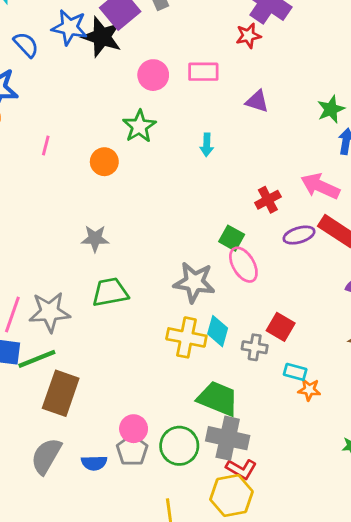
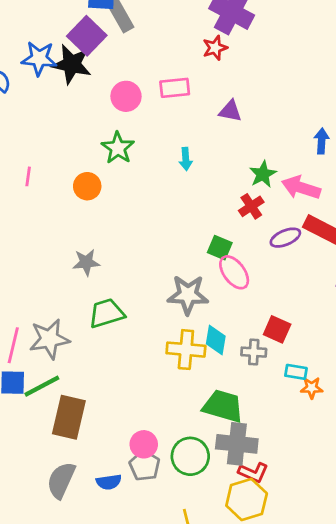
green star: (331, 109) -> (263, 174), moved

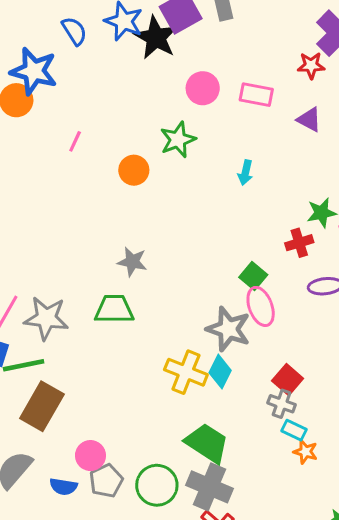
purple triangle: (230, 111) -> (309, 120), moved
gray star: (86, 262) -> (132, 262), moved
gray star: (188, 295) -> (228, 329), moved
gray cross: (254, 352) -> (282, 404), moved
pink circle: (144, 444) -> (90, 456), moved

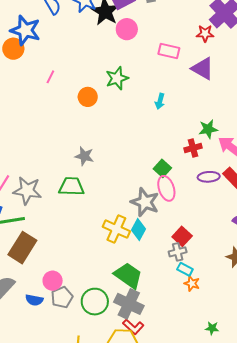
pink circle: (203, 88) -> (127, 29), moved
purple triangle: (309, 120) -> (203, 69), size x1.4
gray cross: (282, 404) -> (178, 252), turned -36

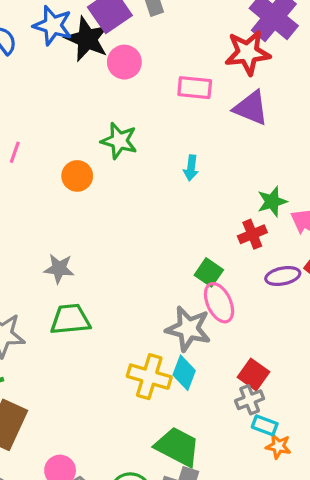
red star: (205, 33) -> (248, 53), size x1.6
green star: (117, 78) -> (119, 141), turned -30
gray star: (84, 156) -> (59, 269), moved

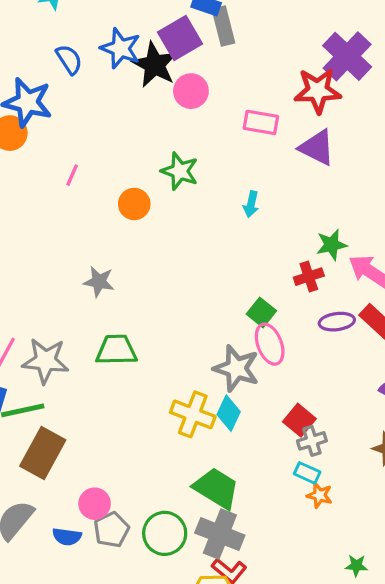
gray star: (59, 269) -> (99, 282), moved
gray cross: (250, 400) -> (312, 441), moved

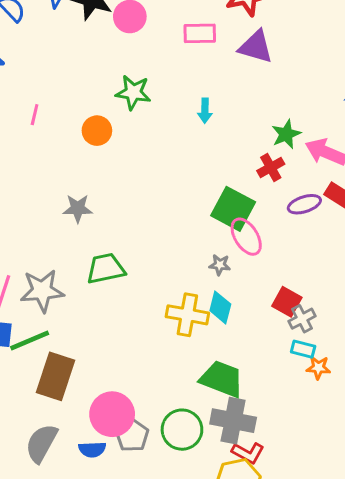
green square: (261, 312) -> (233, 209), size x1.6
gray star: (236, 368) -> (220, 265), size x0.5
pink circle: (95, 504) -> (112, 414), size x1.5

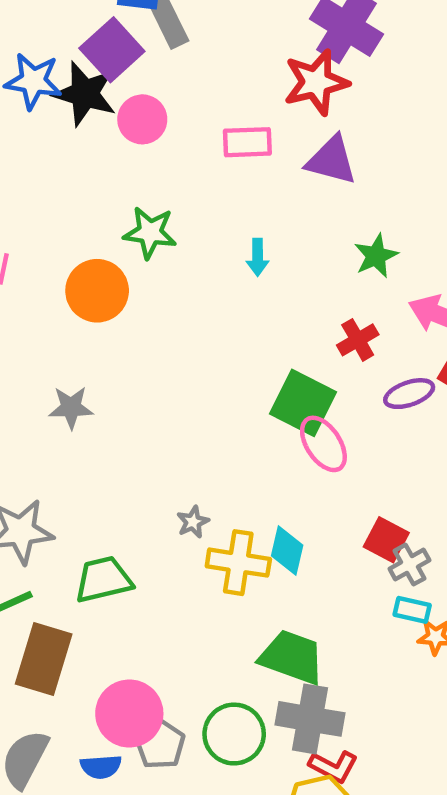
orange circle: (97, 131) -> (97, 291), size x1.4
green star: (286, 134) -> (376, 256), moved
gray star: (220, 265) -> (193, 522), moved, turned -30
green trapezoid: (106, 268) -> (103, 580), moved

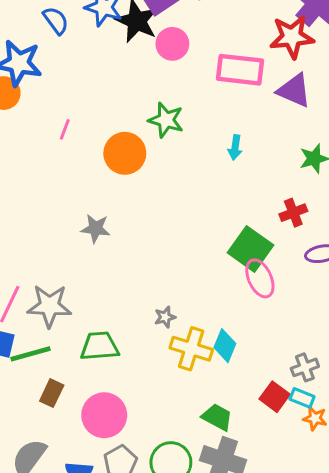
pink rectangle: (247, 142) -> (240, 70), size x1.4
red square: (386, 540) -> (275, 397), moved
green trapezoid: (292, 657) -> (217, 417), size x0.7
brown rectangle: (44, 659) -> (52, 393), size x0.6
pink circle: (129, 713) -> (104, 415), moved

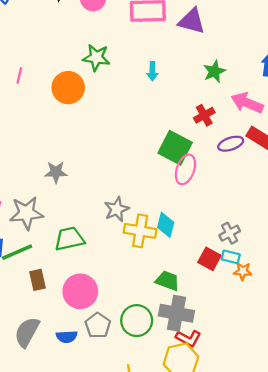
gray star: (96, 228) -> (56, 172), moved
pink ellipse: (260, 278) -> (186, 169), turned 52
gray star: (165, 317) -> (117, 209), size x1.5
brown rectangle: (52, 393) -> (38, 280), turned -30

